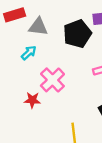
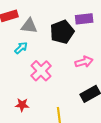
red star: (32, 100) -> (22, 105), moved

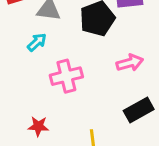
pink cross: (41, 71) -> (66, 76), turned 30

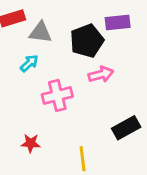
pink arrow: (130, 63) -> (101, 74), moved

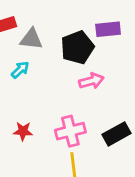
pink cross: (57, 95) -> (70, 131), moved
red star: (31, 143) -> (23, 131), moved

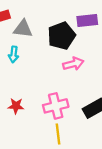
cyan arrow: (20, 70) -> (14, 54), turned 140

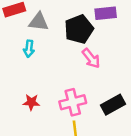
pink arrow: (73, 64) -> (91, 58), turned 66

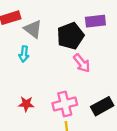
gray triangle: (39, 22) -> (33, 29), turned 30

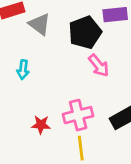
cyan arrow: (24, 54) -> (23, 70), moved
red star: (26, 104) -> (41, 125), moved

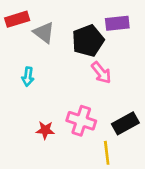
pink cross: (78, 115) -> (81, 121), turned 32
yellow line: (81, 148) -> (107, 153), moved

